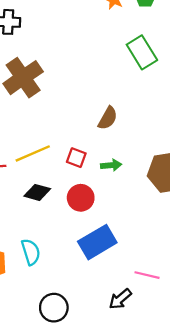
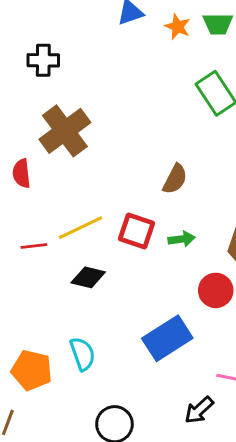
red square: (76, 158) -> (136, 231), size x1.4
red circle: (81, 198) -> (216, 290), moved

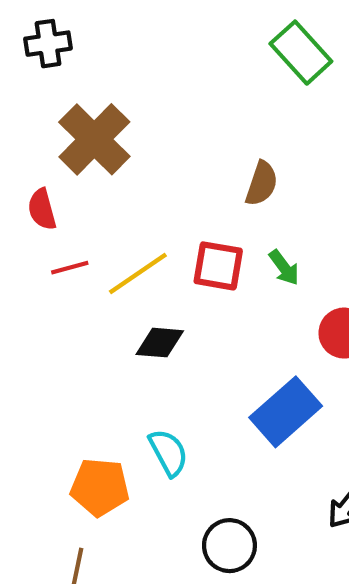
green arrow: (182, 239) -> (284, 268), turned 70
red line: (34, 246) -> (70, 268), moved

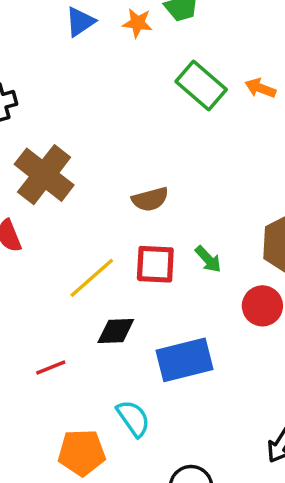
brown semicircle: (262, 184) -> (150, 199), moved, turned 63
red line: (70, 268) -> (51, 367), moved
blue rectangle: (286, 412) -> (185, 360), moved, turned 34

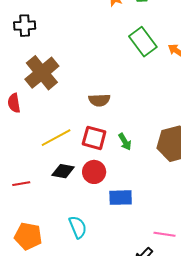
red circle: (262, 306) -> (94, 172), moved
blue rectangle: (185, 360) -> (121, 198), moved, size x0.7
cyan semicircle: (133, 418) -> (78, 227), moved

